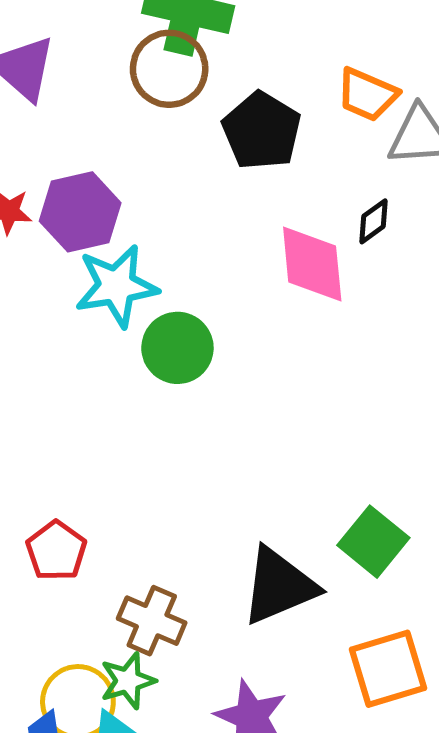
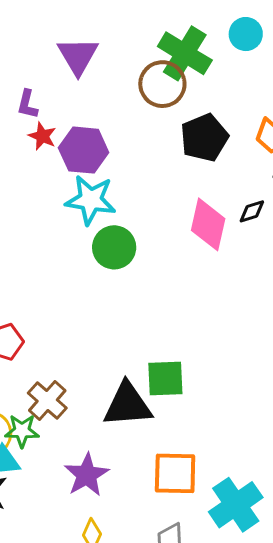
green square: (373, 542) -> (165, 379), moved, turned 30

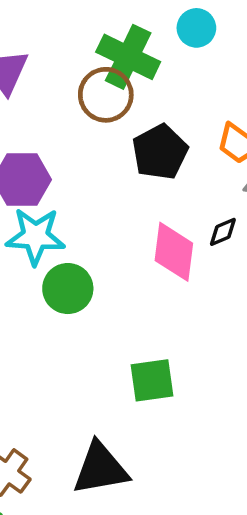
green square: (165, 379) -> (152, 380), moved

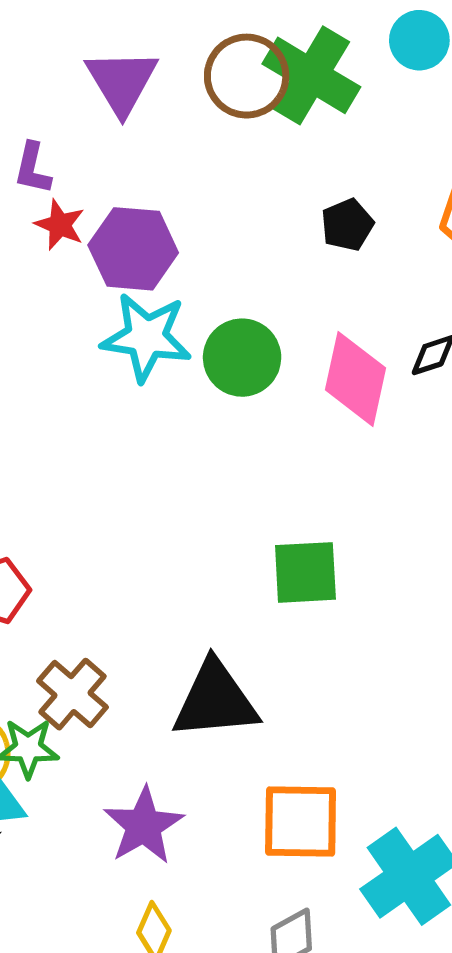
brown circle: (106, 95) -> (247, 76), moved
black pentagon: (160, 152) -> (347, 225), size x0.6
green circle: (68, 289) -> (242, 358), moved

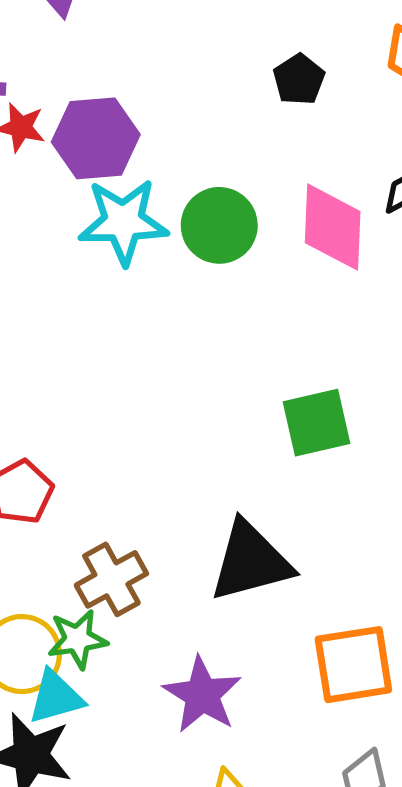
brown cross: (72, 694) -> (111, 579), turned 30

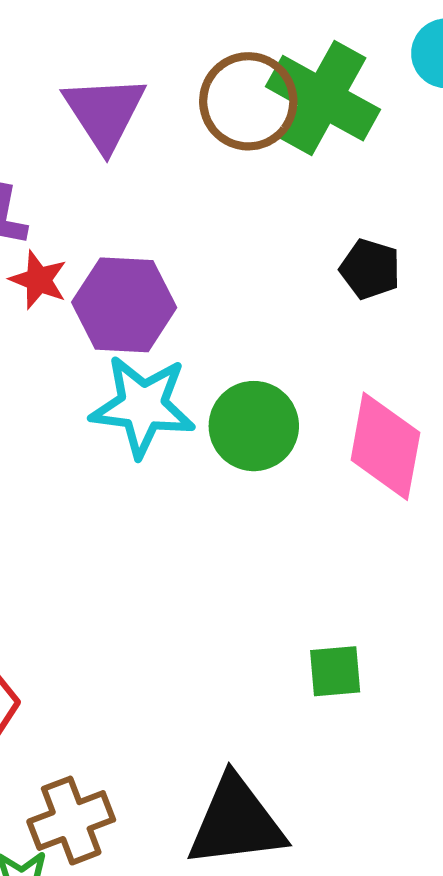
black pentagon: (299, 79) -> (370, 269), turned -30
green square: (317, 423) -> (335, 671), size x0.7

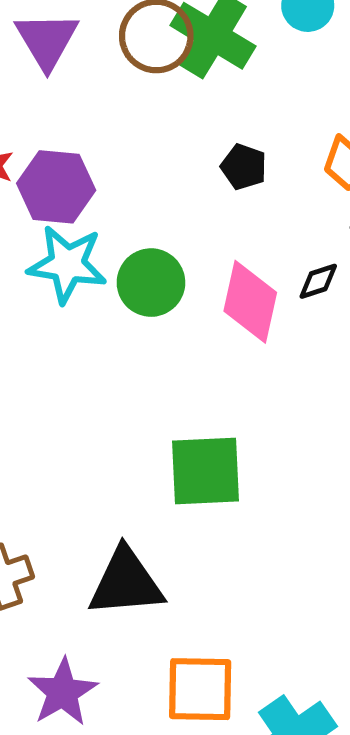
green square: (335, 671) -> (206, 471), size x1.8

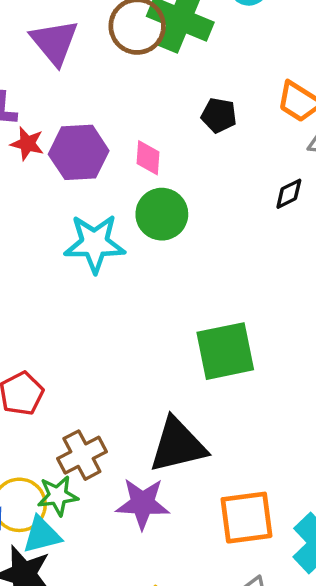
cyan star: (67, 264) -> (95, 243), moved
pink diamond: (250, 302) -> (148, 158), moved, size x0.6
purple star: (63, 692) -> (143, 503), moved, turned -30

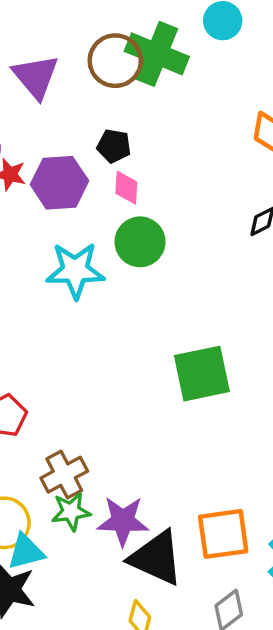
black pentagon: (219, 115) -> (114, 146), moved
black triangle: (178, 445) -> (156, 558), moved, turned 38
green star: (58, 496) -> (71, 512), moved

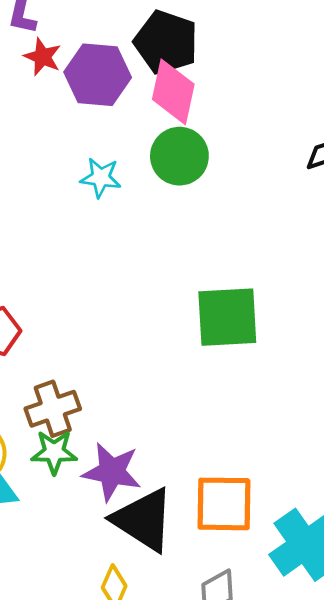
black pentagon: (114, 146) -> (166, 42), size x1.6
pink diamond: (126, 188) -> (173, 92), size x1.6
cyan star: (75, 270) -> (101, 178), size x0.6

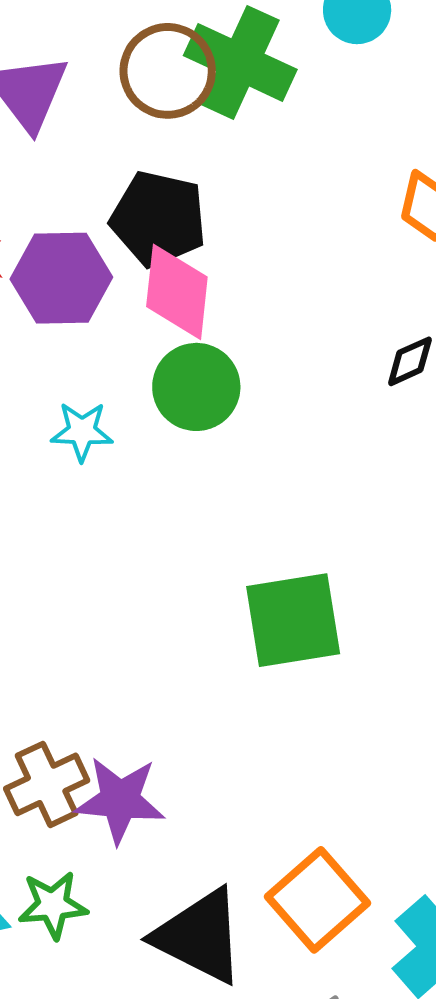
green star: (54, 452) -> (53, 905), moved
purple star: (112, 472) -> (120, 800), moved
orange square: (224, 504) -> (318, 900), turned -36

